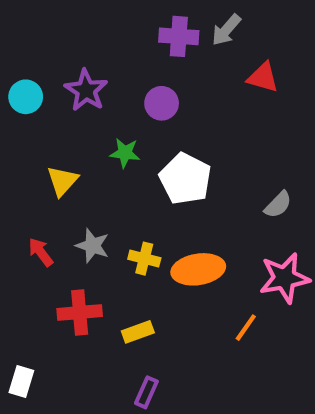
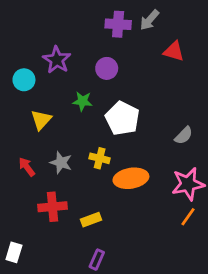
cyan circle: (26, 97) -> (24, 80), moved
yellow cross: (144, 259) -> (100, 158), moved
orange line: (246, 328) -> (188, 217), moved

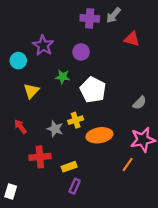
yellow cross: (100, 158) -> (76, 120), turned -32
gray star: (61, 163) -> (55, 129), moved
orange line: (188, 217) -> (128, 165), moved
purple rectangle: (97, 260) -> (75, 186), moved

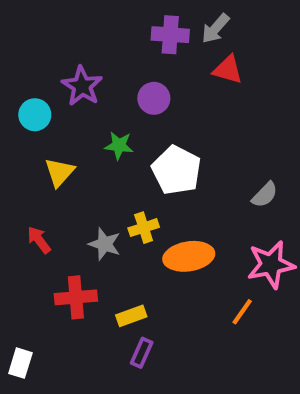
red triangle: (132, 39) -> (228, 70), moved

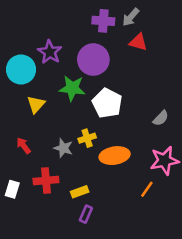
purple circle: (154, 98) -> (93, 60), size x1.6
cyan circle: (35, 115) -> (21, 70), size x1.5
green star: (119, 146) -> (72, 88), size x1.5
white rectangle: (20, 363) -> (12, 189), moved

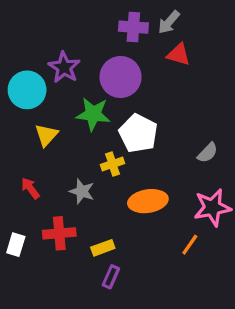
yellow cross: (87, 138) -> (112, 164), moved

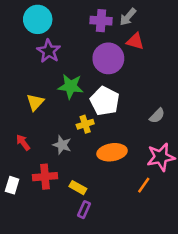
purple circle: (121, 77) -> (108, 58), moved
cyan circle: (27, 90) -> (38, 19), moved
yellow rectangle: (103, 248) -> (78, 188), turned 49

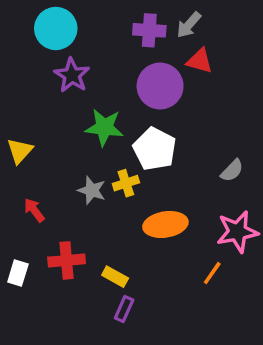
yellow triangle: (35, 102) -> (20, 151), moved
gray star: (62, 145) -> (92, 190), moved

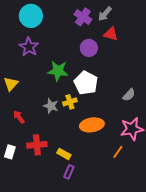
purple cross: (149, 30) -> (83, 17), turned 30
purple star: (72, 75) -> (29, 47), moved
purple circle: (160, 86) -> (89, 48), size x0.7

